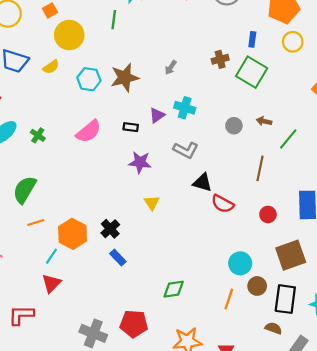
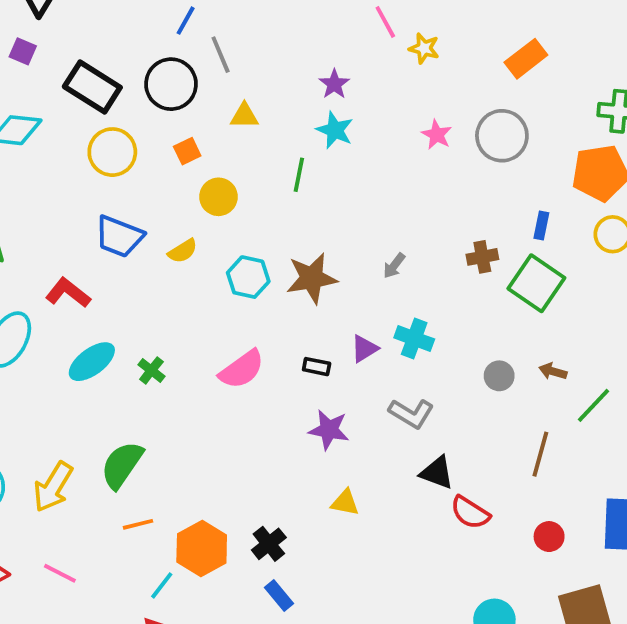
yellow circle: (69, 35) -> (218, 197), size x0.7
yellow triangle: (152, 203) -> (345, 503), turned -49

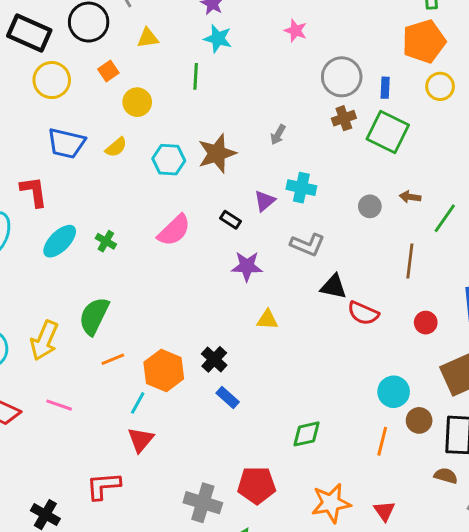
gray circle: (502, 136) -> (342, 77), moved
red L-shape: (68, 293) -> (34, 192), turned 52
black rectangle: (317, 367) -> (231, 220), turned 30

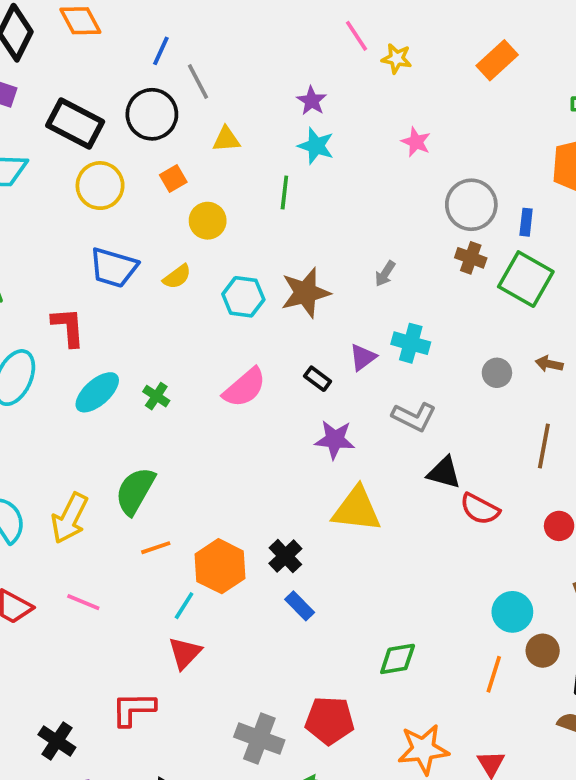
brown cross: (344, 118) -> (471, 258), turned 35
yellow triangle: (267, 320) -> (357, 509), size x1.8

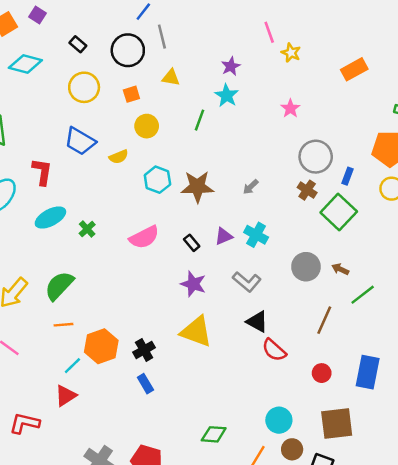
black rectangle: (75, 124) -> (78, 44), size x0.5
gray circle: (497, 373) -> (306, 267), size x1.5
green diamond: (398, 659) -> (214, 434), moved

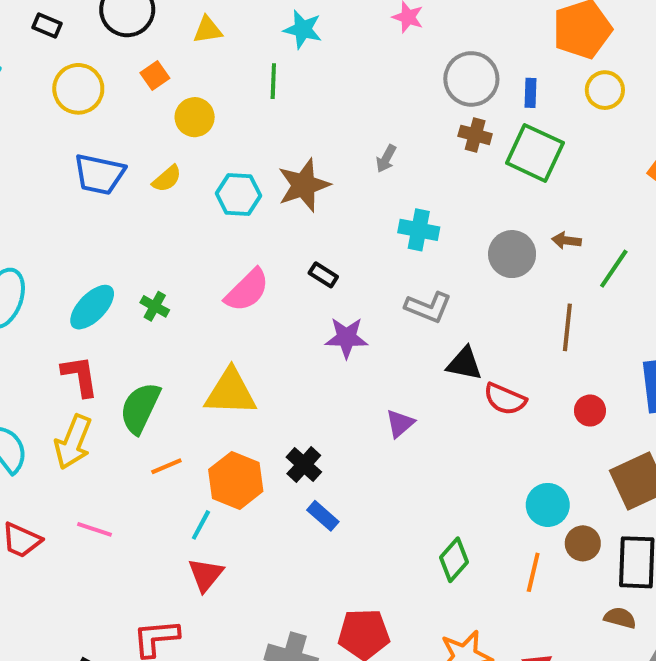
red L-shape: (42, 172) -> (80, 376), moved
purple triangle: (224, 236) -> (400, 423), moved
yellow triangle: (196, 331) -> (230, 392), moved
green diamond: (214, 434) -> (454, 560), turned -35

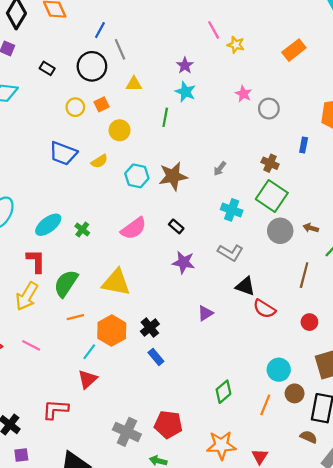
gray circle: (471, 79) -> (269, 109), moved, size x0.7
yellow circle: (78, 89) -> (75, 107), moved, size x0.7
green square: (535, 153) -> (272, 196), moved

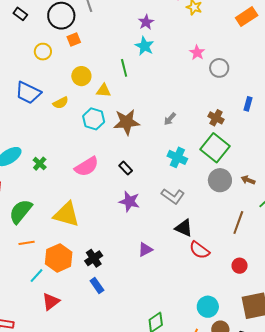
yellow triangle: (134, 84) -> (104, 91), moved
orange square: (101, 104) -> (74, 39), moved
green line: (165, 117) -> (124, 68), turned -30
red triangle: (88, 379) -> (51, 302), moved

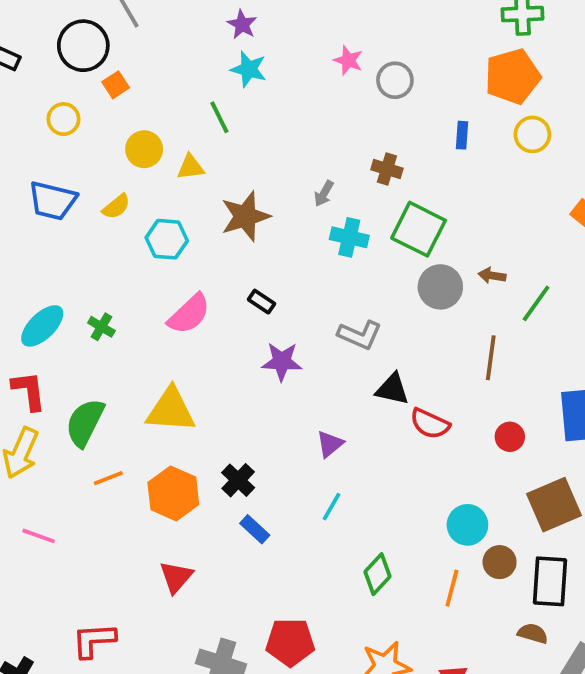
brown cross: (216, 118) -> (387, 169), moved
cyan hexagon: (94, 119) -> (167, 239), moved
cyan cross: (177, 157) -> (349, 237), moved
cyan line: (36, 276) -> (331, 507), moved

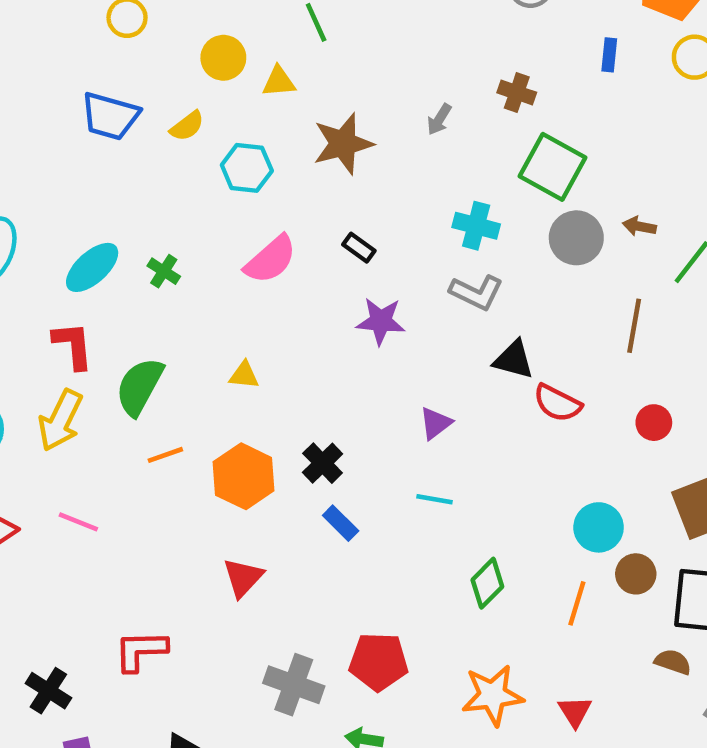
cyan cross: (349, 237) -> (476, 226), moved
yellow triangle: (171, 410) -> (244, 375), size x0.5
cyan line: (331, 507) -> (435, 499), turned 68

